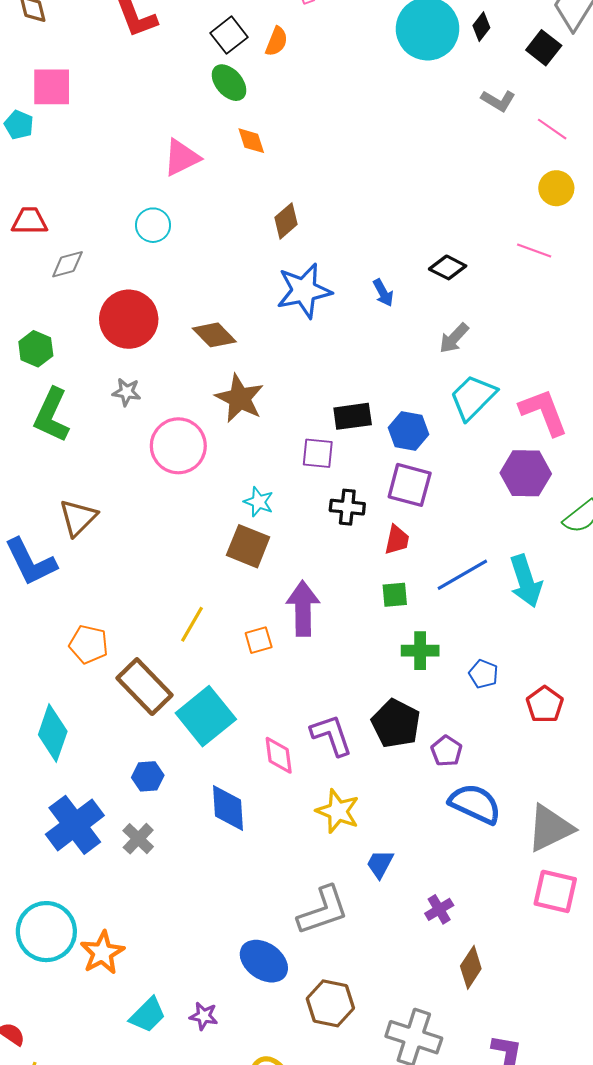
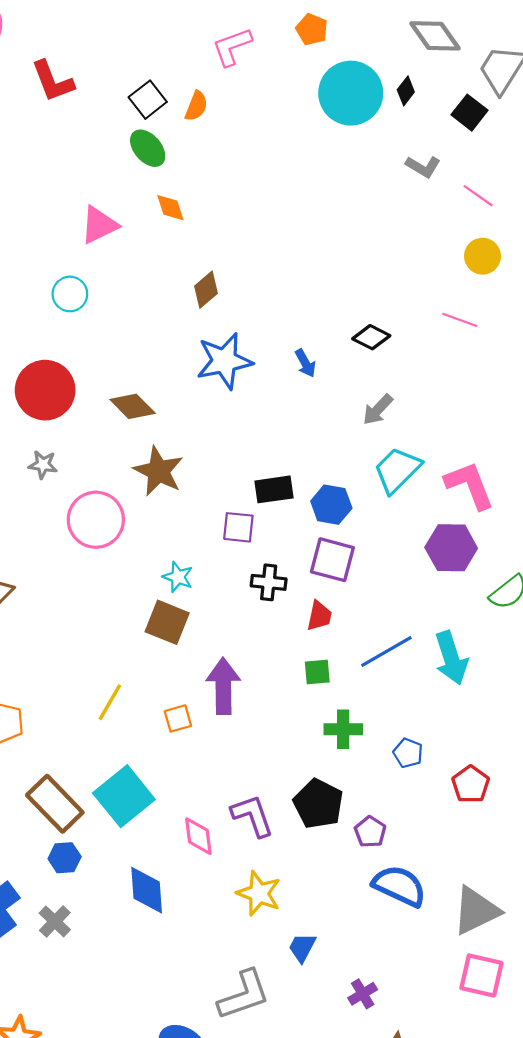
brown rectangle: (145, 687) -> (55, 804), moved

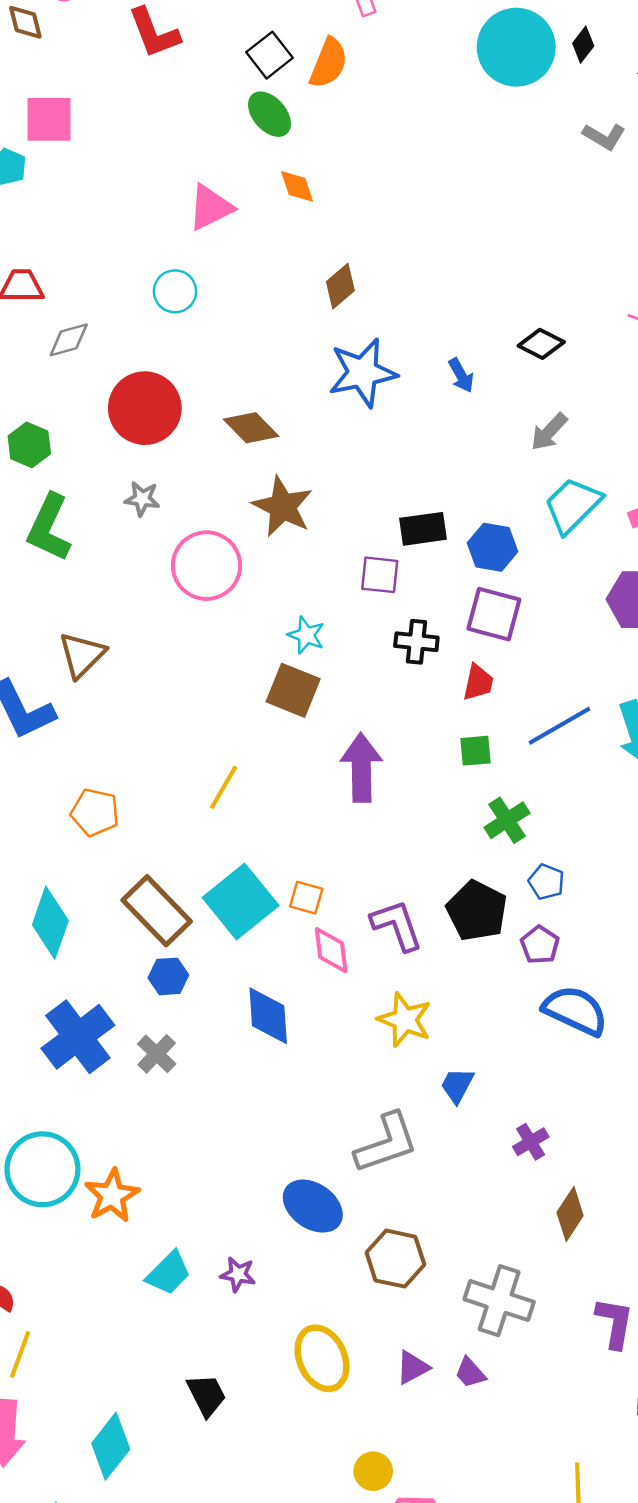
orange semicircle: (196, 106) -> (329, 63), size x1.4
orange square: (178, 718) -> (306, 898), moved, turned 32
green cross: (343, 729) -> (507, 820), turned -33
blue pentagon: (408, 753) -> (546, 882), moved

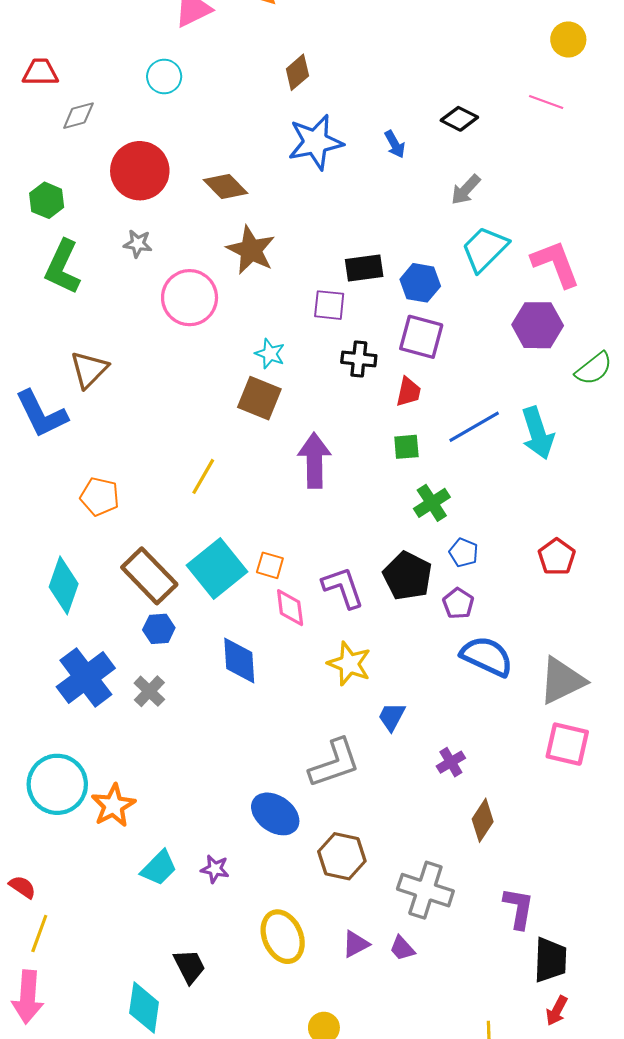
cyan diamond: (111, 1446) -> (144, 1008), moved, turned -30

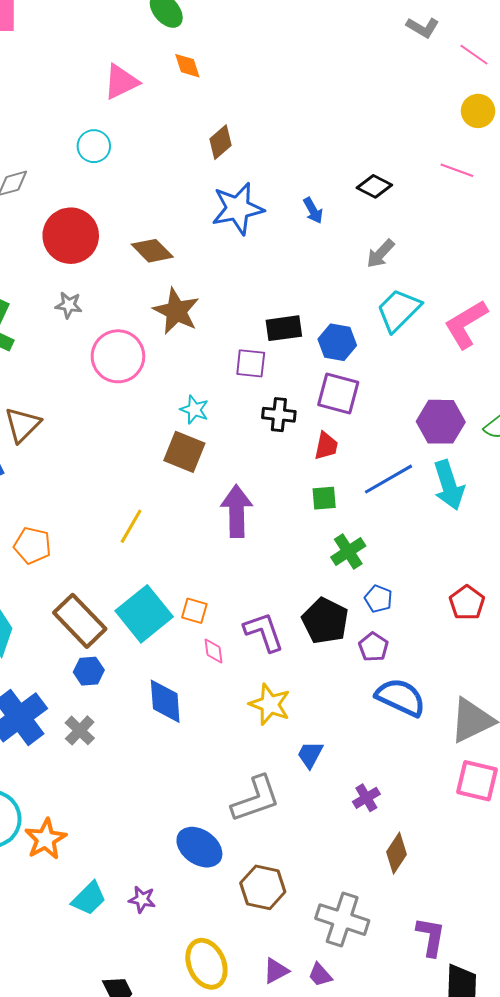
pink L-shape: (556, 264) -> (466, 324), turned -100
purple hexagon: (538, 325) -> (441, 422), moved
pink diamond: (290, 608) -> (214, 651), size x0.7

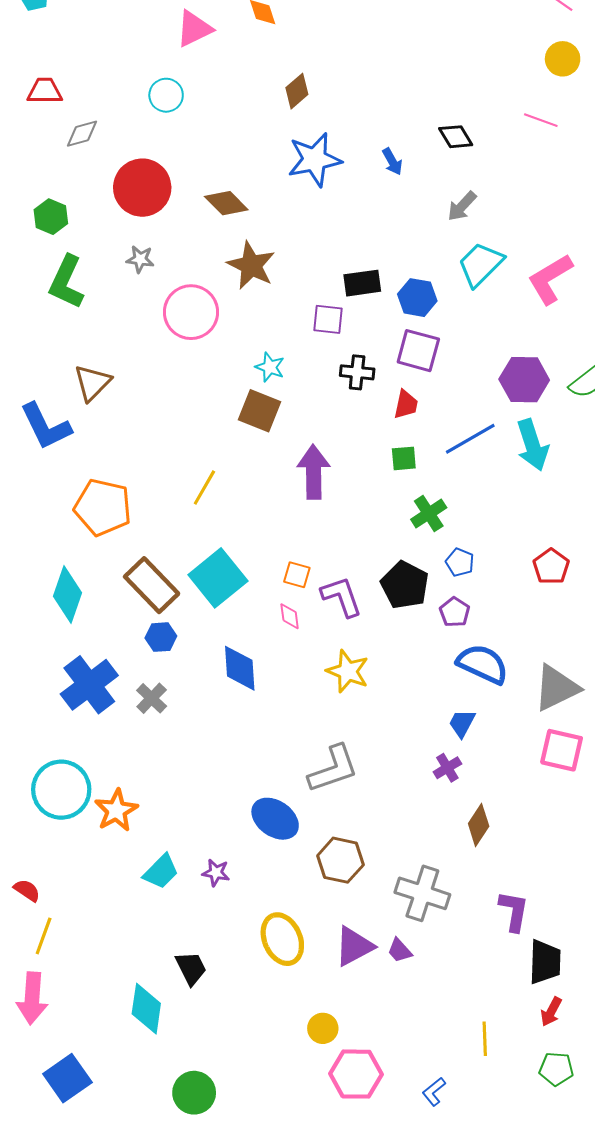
black diamond: (374, 186) -> (456, 137), turned 32
orange pentagon: (32, 545) -> (103, 507), size x1.5
orange square: (194, 611) -> (297, 575), moved
blue trapezoid: (310, 755) -> (462, 723), moved
purple triangle: (276, 971) -> (354, 946), size x1.5

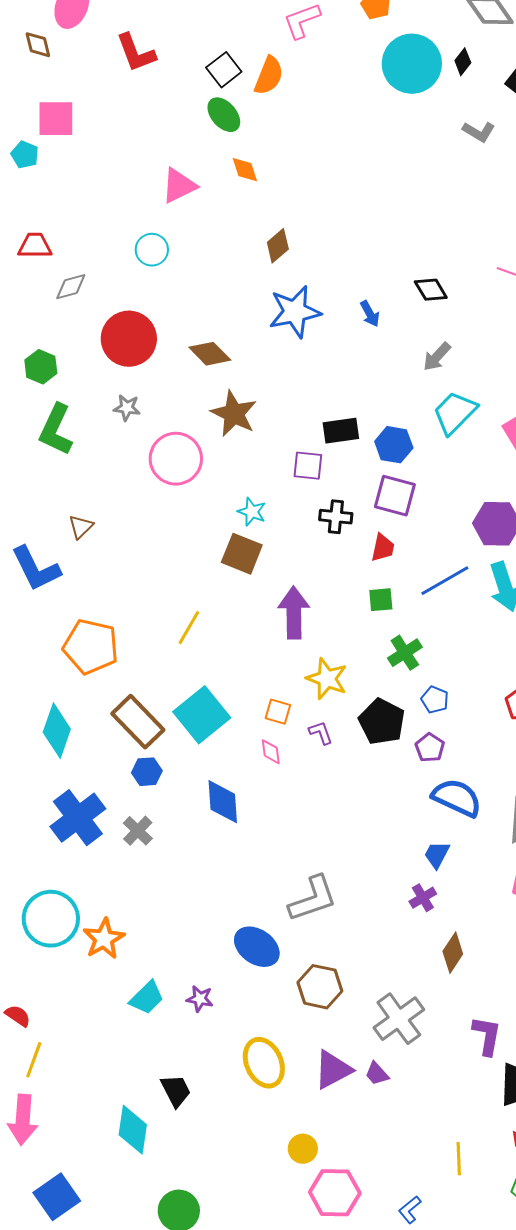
brown triangle: (92, 383) -> (81, 527), size x0.7
purple L-shape: (342, 597) -> (321, 733), size x0.6
yellow star: (348, 671) -> (327, 679), moved
gray cross: (422, 893) -> (399, 1019), turned 36

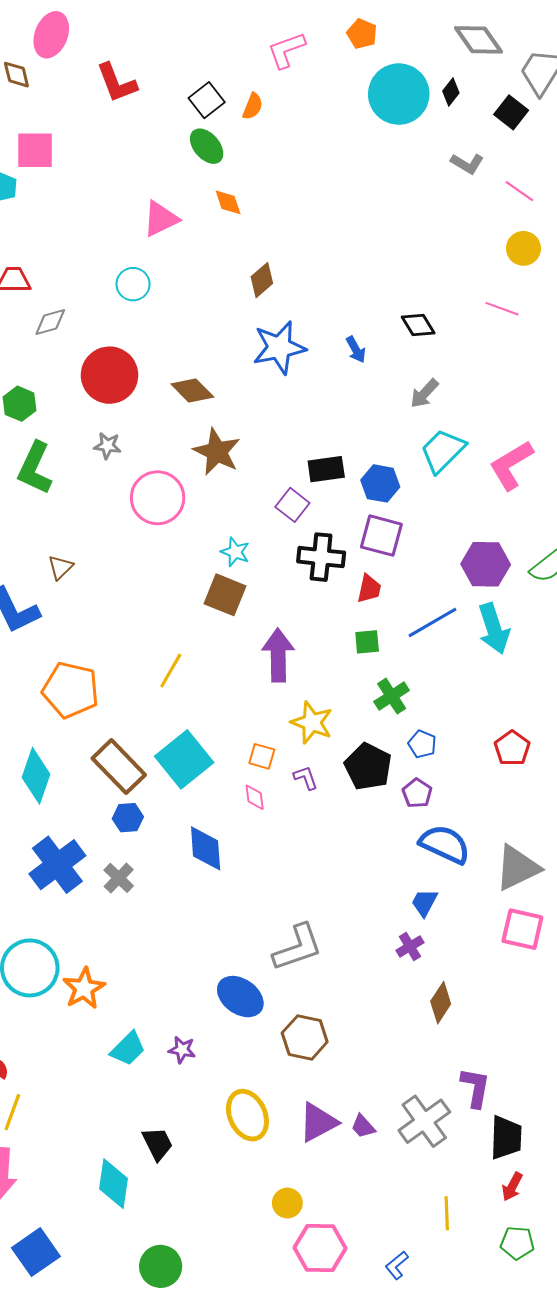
orange semicircle: (269, 76) -> (253, 106), size x0.7
purple square: (308, 466) -> (292, 505), turned 32
black cross: (336, 517) -> (321, 557), size x1.4
gray cross: (399, 1019) -> (424, 1121), moved

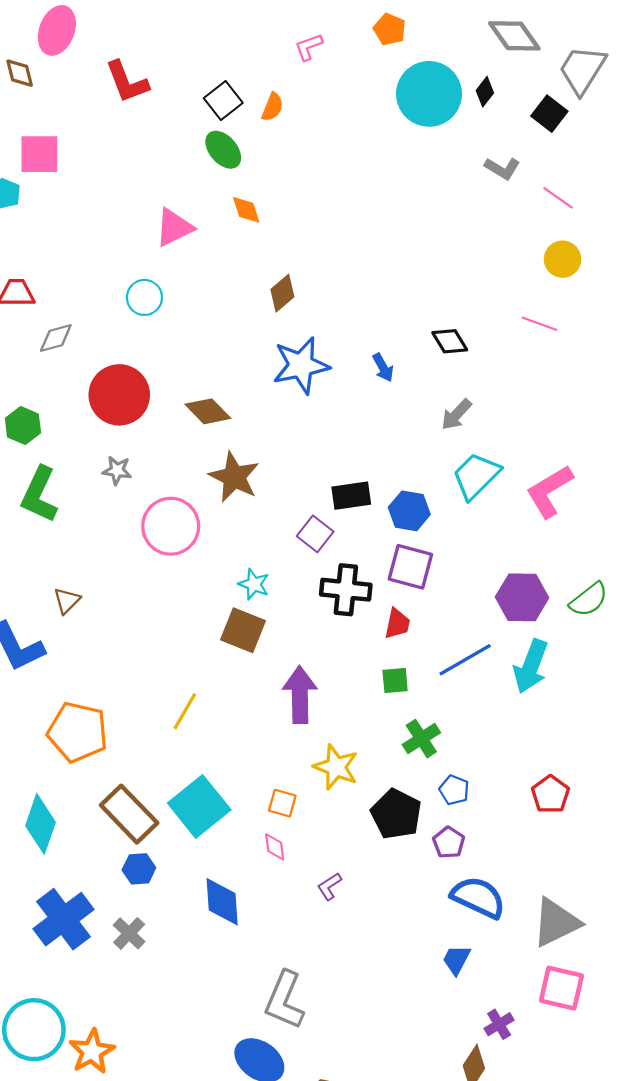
pink L-shape: (286, 50) -> (309, 47), size x0.7
cyan arrow: (494, 629) -> (531, 666), turned 39
purple L-shape: (306, 778) -> (329, 886), moved, turned -104
purple cross: (410, 946) -> (499, 1024), moved
gray L-shape: (298, 947) -> (285, 1000), moved, turned 132

